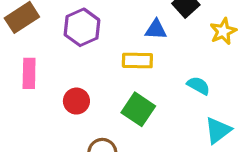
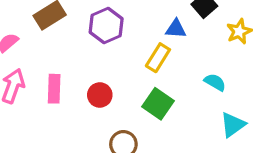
yellow rectangle: (137, 60) -> (158, 58), turned -60
pink rectangle: (29, 73) -> (54, 89), moved

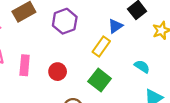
blue triangle: (176, 29) -> (115, 26), turned -42

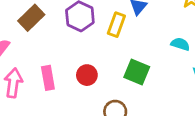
yellow rectangle: (101, 47) -> (116, 25), moved

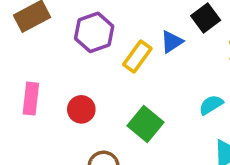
cyan semicircle: (180, 44) -> (211, 105), turned -66

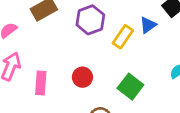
pink rectangle: (31, 99) -> (41, 83), moved

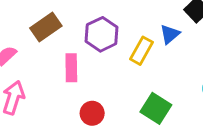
red circle: (82, 77) -> (92, 113), moved
pink rectangle: (41, 83) -> (71, 68), moved

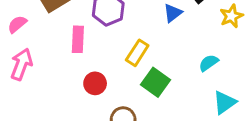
yellow rectangle: (142, 51) -> (137, 53), moved

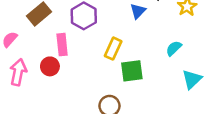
green square: (155, 82) -> (132, 71), turned -35
red circle: (95, 83) -> (50, 66), moved

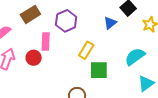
cyan semicircle: (174, 48) -> (135, 57), size x1.5

